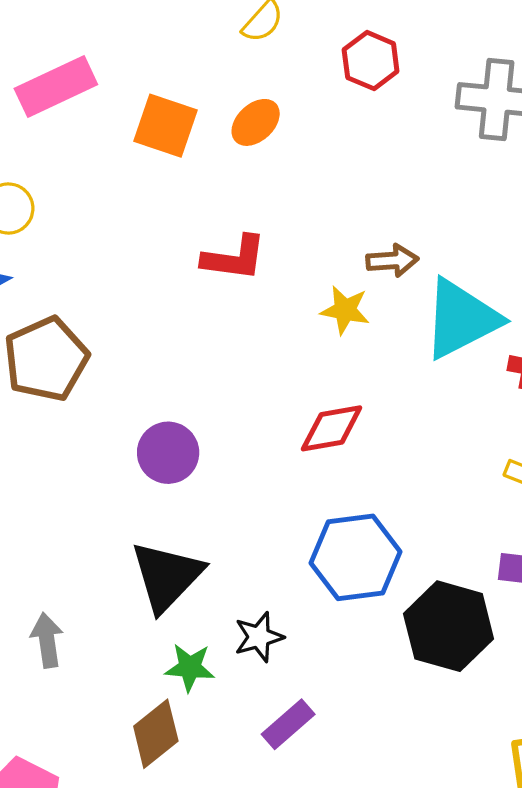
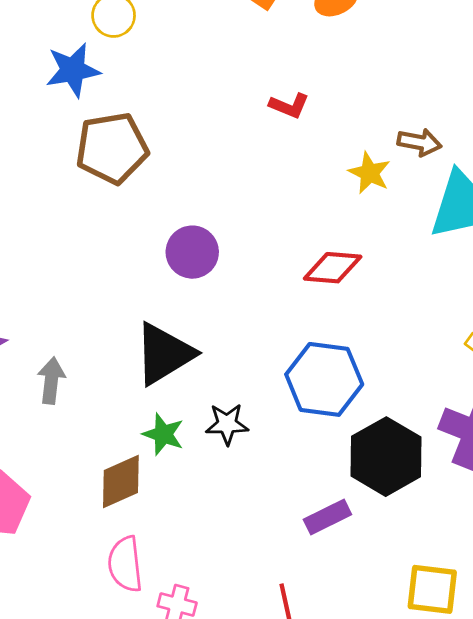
red L-shape: (234, 258) -> (289, 106), size x0.7
purple rectangle: (288, 724) -> (327, 517), moved

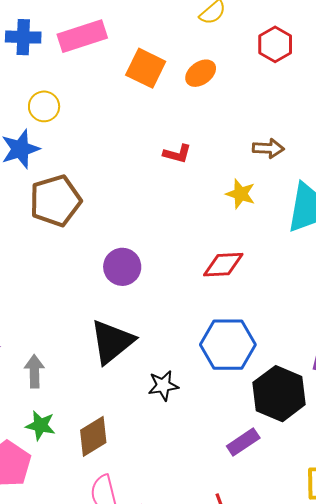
brown arrow: (419, 142) -> (268, 148), moved
green star: (163, 434) -> (40, 425), moved

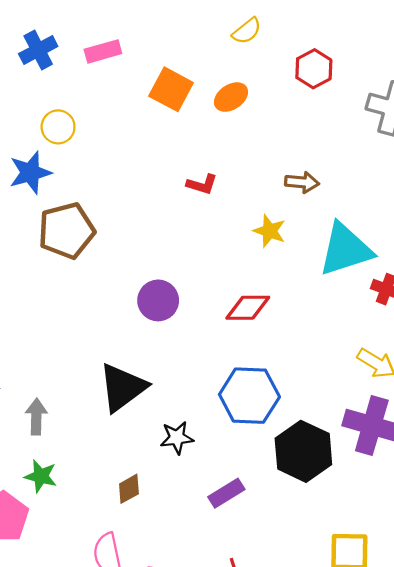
pink rectangle: (82, 36) -> (103, 51), size x0.7
blue cross: (23, 37) -> (38, 50), turned -32
purple circle: (122, 267) -> (158, 300), moved
brown diamond: (93, 436) -> (129, 489), moved, size x0.7
purple rectangle: (243, 442) -> (226, 493), moved

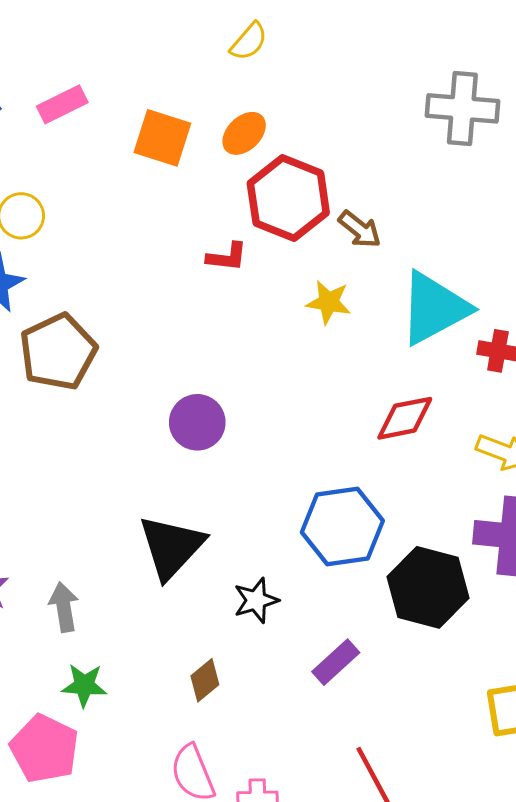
red hexagon: (314, 69) -> (288, 198), moved, size x1.6
brown arrow: (302, 182) -> (360, 229), turned 44
red diamond: (248, 308) -> (405, 418), moved

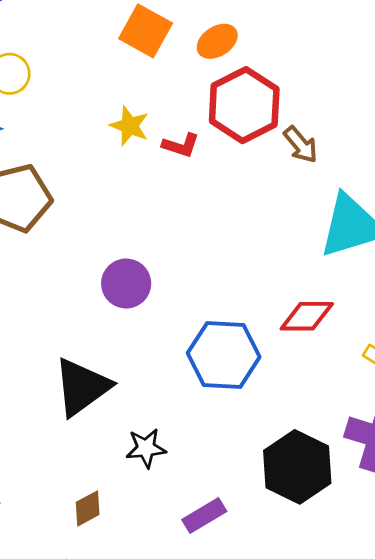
yellow star: (329, 302) -> (130, 126), moved
blue hexagon: (342, 526) -> (224, 355), moved

